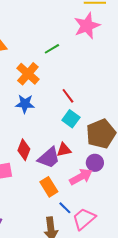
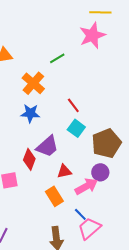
red triangle: (64, 150) -> (64, 171), moved
purple trapezoid: (49, 158) -> (47, 146), moved
blue line: (65, 208) -> (80, 214), moved

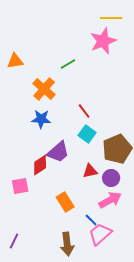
red diamond: (29, 159) -> (40, 165), turned 35
red triangle: (64, 171) -> (90, 171), moved
pink arrow: (86, 186) -> (110, 200), moved

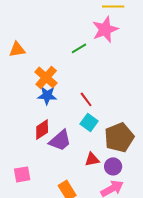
green line: (68, 64) -> (79, 48), moved
blue star: (41, 119) -> (47, 95), moved
red diamond: (40, 165) -> (42, 129), moved

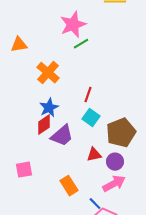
pink star: (105, 29) -> (73, 25), moved
blue star: (47, 95) -> (49, 108), moved, turned -30
red line: (86, 99) -> (88, 95), turned 56

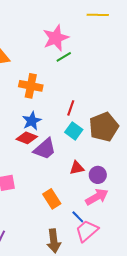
orange cross: (48, 73) -> (31, 86), turned -30
red diamond: (44, 125) -> (27, 138), turned 55
brown pentagon: (121, 133) -> (104, 127), moved

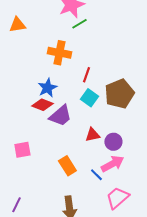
orange cross: (31, 86) -> (59, 53), moved
blue line: (78, 217) -> (96, 175), moved
pink trapezoid: (87, 231) -> (117, 198), moved

